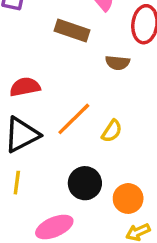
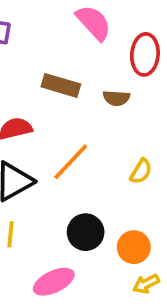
brown rectangle: (72, 31) -> (61, 85), moved
yellow semicircle: (112, 131) -> (141, 171), moved

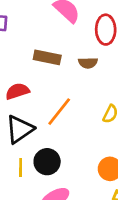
black circle: (86, 232) -> (47, 162), moved

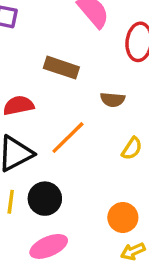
brown semicircle: (88, 63) -> (113, 100), moved

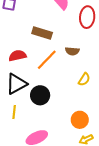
orange line: (68, 138) -> (47, 60), moved
black circle: (45, 199) -> (40, 95), moved

